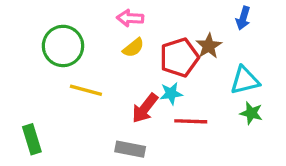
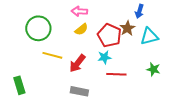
blue arrow: (243, 18) -> (139, 11), moved
red pentagon: (179, 57) -> (109, 35), turned -30
cyan triangle: (245, 80) -> (149, 36), moved
red arrow: (145, 108) -> (77, 63), moved

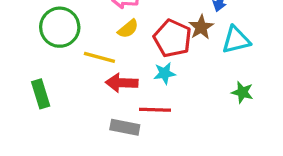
yellow line: (52, 55) -> (99, 57), moved
red arrow: (77, 63) -> (122, 83), turned 54
red line: (116, 74) -> (155, 110), moved
green rectangle: (19, 85) -> (41, 94), moved

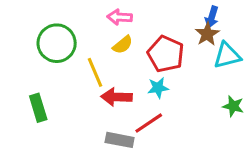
brown star: (201, 27) -> (207, 34), moved
yellow line: (99, 57) -> (95, 72), turned 52
red line: (155, 110) -> (149, 123), turned -36

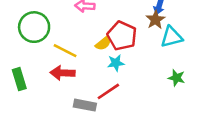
yellow semicircle: (123, 45) -> (103, 43), moved
yellow line: (95, 72) -> (65, 51), turned -40
red arrow: (117, 97) -> (63, 73), moved

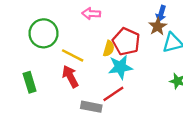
yellow semicircle: (103, 43) -> (109, 48), turned -35
cyan star: (116, 63) -> (120, 67), size x1.5
red arrow: (63, 73) -> (70, 76), turned 60

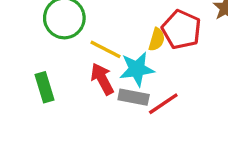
cyan star: (120, 67) -> (137, 69), moved
gray rectangle: (91, 107) -> (134, 97), moved

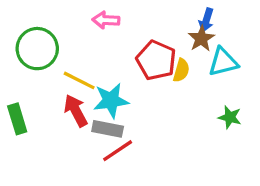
yellow semicircle: (157, 39) -> (181, 70), moved
red line: (163, 104) -> (118, 151), moved

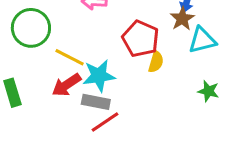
yellow semicircle: (181, 70) -> (156, 62), moved
red arrow: (76, 111) -> (66, 85), turned -96

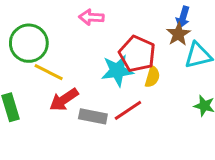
yellow line: (70, 57) -> (49, 72), moved
cyan star: (99, 76) -> (117, 71), moved
red line: (105, 122) -> (128, 110), moved

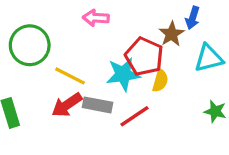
brown star: (178, 34) -> (172, 34), moved
yellow line: (49, 72) -> (70, 76), moved
gray rectangle: (93, 116) -> (97, 105), moved

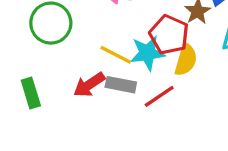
yellow line: (70, 76) -> (116, 55), moved
yellow semicircle: (160, 81) -> (186, 60), size x1.4

